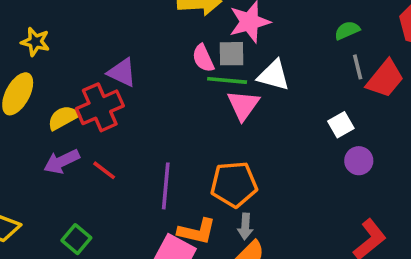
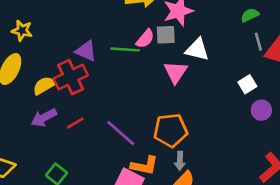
pink semicircle: (203, 58) -> (145, 39), turned -114
green line: (227, 80) -> (125, 49), moved
red line: (104, 170) -> (75, 123), turned -66
purple line: (166, 186) -> (121, 133), turned -52

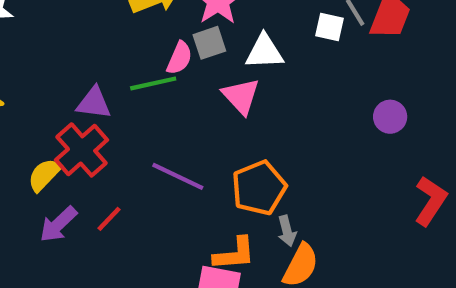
white square: (247, 84) -> (329, 27), moved, turned -30
purple line: (121, 133) -> (178, 176), moved

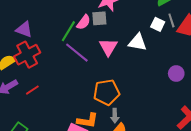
white triangle: (264, 52) -> (138, 42), moved
green line: (153, 83) -> (68, 31), turned -60
purple triangle: (94, 103) -> (24, 29), moved
purple line: (178, 176) -> (77, 53), moved

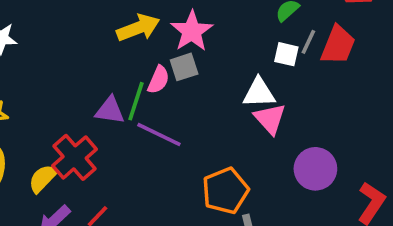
gray line: (171, 20) -> (308, 42), turned 56
purple triangle: (24, 29) -> (110, 110), moved
pink triangle: (108, 47) -> (270, 119), moved
purple circle: (176, 73) -> (315, 169), moved, size x1.5

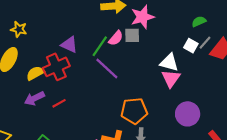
purple triangle: (110, 110) -> (69, 45), moved

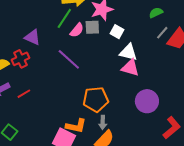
green line: (100, 46) -> (64, 18), moved
white square: (191, 46) -> (117, 32), moved
red cross: (56, 67) -> (20, 59), size x0.7
pink triangle: (171, 79) -> (130, 68), turned -48

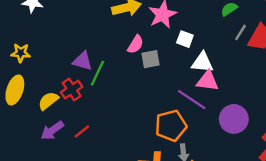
green line: (64, 18) -> (97, 73), moved
gray square: (92, 27) -> (150, 59), moved
purple line: (69, 59) -> (192, 100), moved

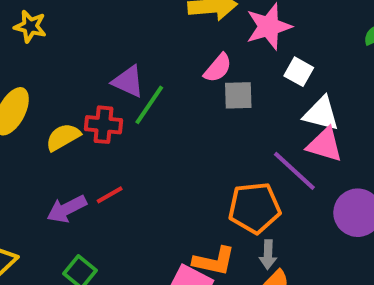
yellow star: (21, 53) -> (30, 26), moved
red cross: (72, 89) -> (104, 125), turned 30
purple arrow: (52, 130) -> (67, 209), moved

